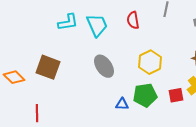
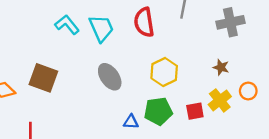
red semicircle: (133, 20) -> (144, 22), size x1.4
cyan L-shape: (68, 22) -> (67, 25), turned -120

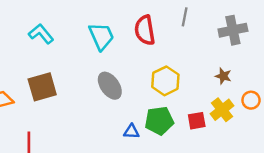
cyan L-shape: (67, 25) -> (41, 34), moved
brown square: (43, 78) -> (42, 87), turned -36

